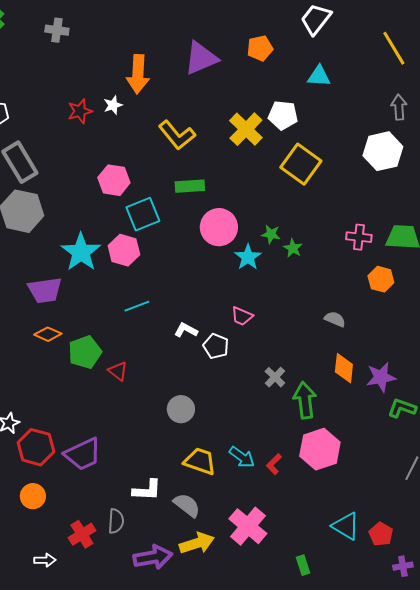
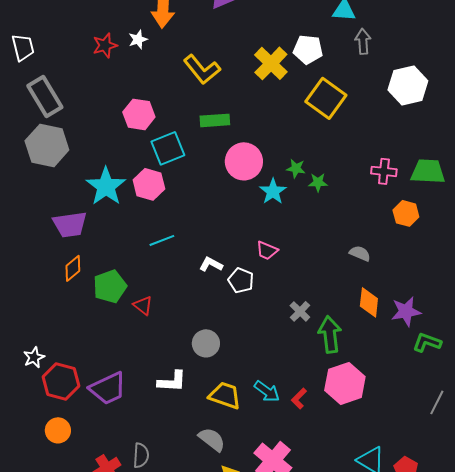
gray arrow: (399, 107) -> (363, 41), moved
green star: (293, 248) -> (318, 182), turned -30
orange diamond: (48, 334) -> (73, 268), turned -64
white L-shape: (147, 490) -> (172, 381), moved

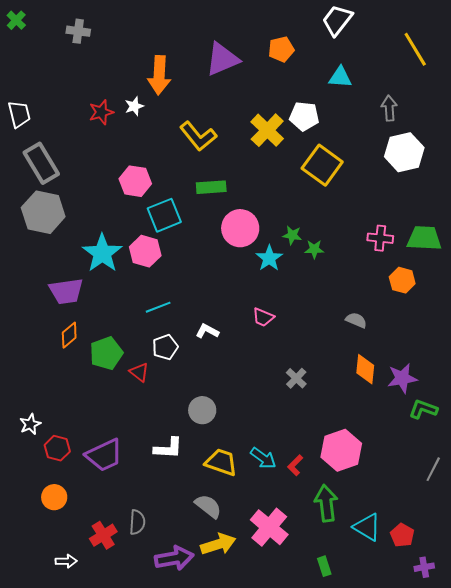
gray arrow: (363, 41) -> (389, 108), moved
white pentagon: (241, 280) -> (165, 347), moved, turned 30
green arrow: (330, 334) -> (326, 503), moved
red hexagon: (61, 381) -> (57, 448), size x0.7

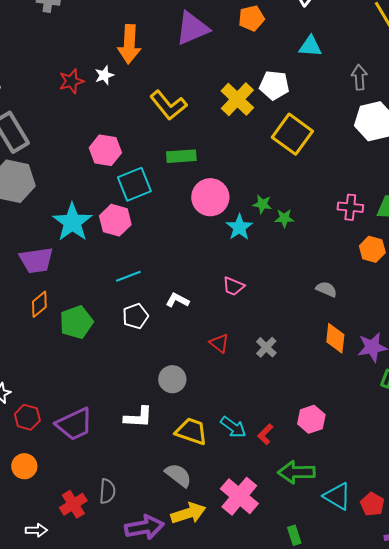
red triangle: (139, 372) -> (219, 343), moved
pink hexagon: (341, 450) -> (311, 419), size x0.7
green arrow: (326, 503) -> (296, 472), turned -84

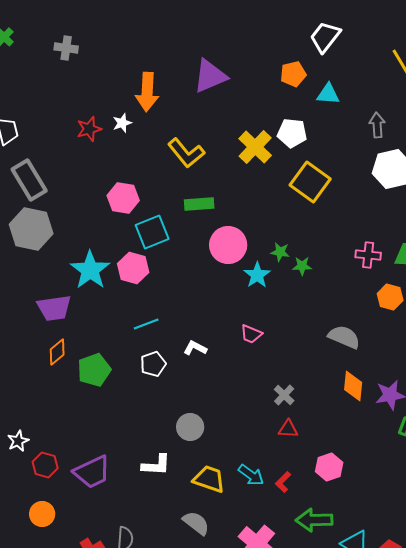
orange pentagon: (251, 18) -> (293, 74), moved
gray semicircle: (326, 289) -> (344, 337), size x1.5
red triangle: (219, 343) -> (288, 429), moved, turned -35

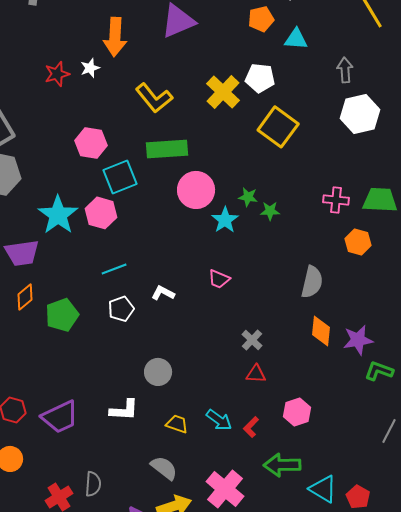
green rectangle: (199, 204) -> (167, 149), size x1.4
gray semicircle: (344, 337) -> (312, 282), turned 80
yellow trapezoid: (209, 479) -> (177, 424), size x0.7

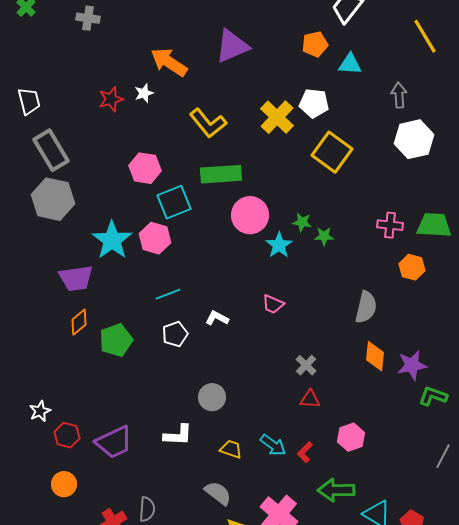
orange arrow: (115, 37) -> (169, 62), turned 120

